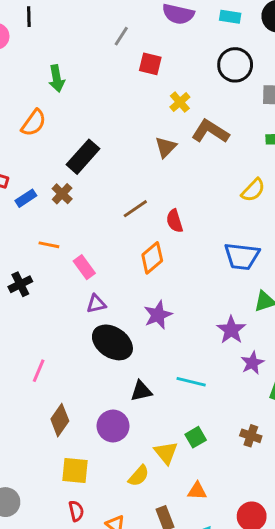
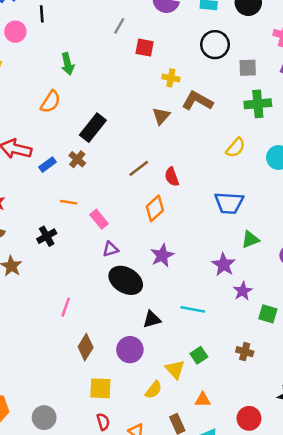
yellow cross: (180, 102) -> (171, 78), turned -35

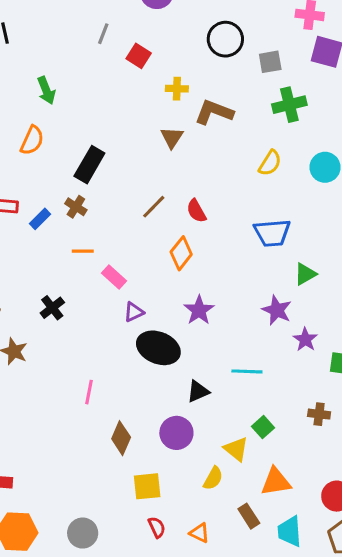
red square: (145, 48) -> (139, 56), turned 30
orange line: (69, 202) -> (83, 251), moved
orange triangle: (203, 400) -> (276, 482), size x1.5

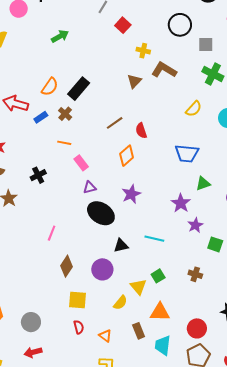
green arrow: (46, 90) -> (60, 36), turned -108
green cross: (289, 105) -> (213, 74), turned 30
orange semicircle: (32, 140) -> (50, 87), moved

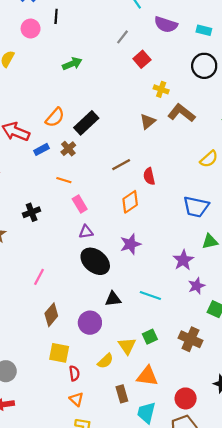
brown cross: (195, 274) -> (190, 339), size x1.5
red semicircle: (79, 327) -> (74, 373), moved
orange triangle: (105, 336) -> (76, 399), moved

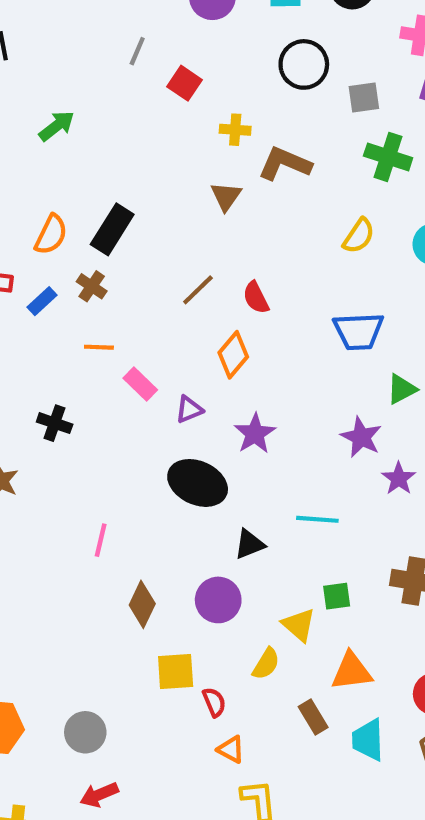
black cross: (32, 212) -> (55, 423), turned -35
purple triangle: (86, 232) -> (189, 409), moved
green square: (150, 337) -> (337, 596), turned 32

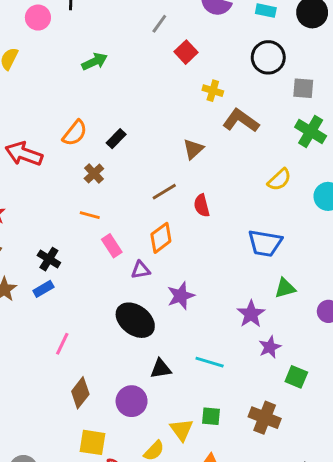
brown triangle: (226, 196) -> (193, 149), moved
black rectangle: (112, 229) -> (116, 139), size x0.6
blue rectangle: (42, 301) -> (43, 289), moved
orange diamond: (233, 355) -> (161, 238), moved

